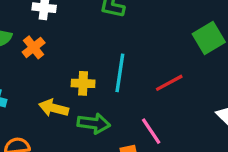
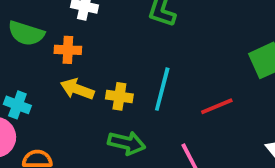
orange cross: (34, 47) -> (68, 50), turned 35
yellow arrow: (54, 108) -> (77, 89), moved

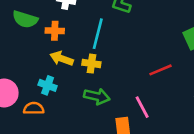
cyan line: (162, 89) -> (98, 34), moved
cyan cross: (17, 105) -> (48, 85), moved

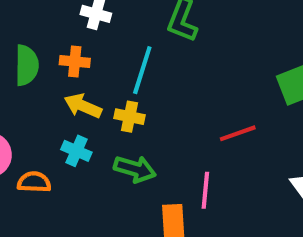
green semicircle: (25, 19) -> (27, 65), moved, turned -110
cyan cross: (48, 85) -> (76, 151), moved
pink line: (142, 107) -> (205, 190), turned 30

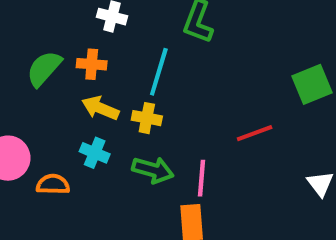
green semicircle: (27, 65) -> (44, 69), turned -138
pink line: (205, 190) -> (202, 178), moved

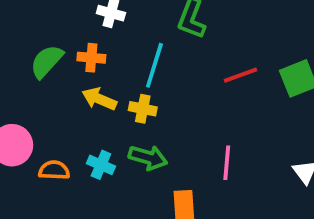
red line: (255, 133) -> (241, 75), moved
cyan cross: (95, 153) -> (101, 165), moved
pink line: (202, 178) -> (227, 163), moved

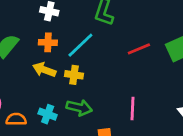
orange cross: (91, 58) -> (48, 42), moved
cyan line: (154, 65) -> (80, 45), turned 32

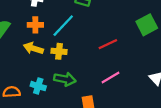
red line: (139, 49) -> (108, 44), moved
pink line: (133, 109) -> (111, 78), turned 60

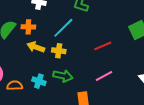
orange cross: (35, 25) -> (28, 27), moved

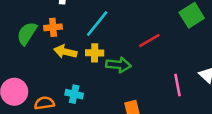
green arrow: (63, 76) -> (119, 65), moved
pink line: (104, 76) -> (177, 85), moved, turned -66

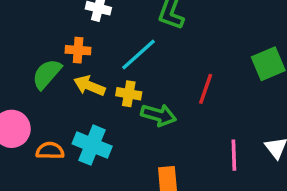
green semicircle: (27, 33) -> (47, 74), moved
red line: (149, 41) -> (206, 89), turned -50
cyan cross: (74, 94) -> (92, 145), size x1.5

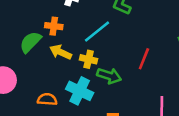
cyan cross: (92, 145) -> (80, 91), moved
orange semicircle: (50, 151) -> (47, 99), moved

